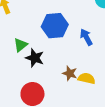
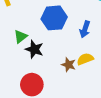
blue arrow: (86, 37) -> (85, 29), turned -133
yellow semicircle: (87, 78) -> (85, 59), moved, turned -35

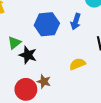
blue arrow: (85, 29) -> (76, 22), moved
brown star: (69, 65) -> (44, 82), moved

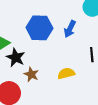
brown star: (44, 82) -> (31, 74), moved

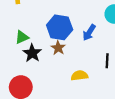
brown star: (31, 74) -> (58, 48), moved

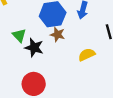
green triangle: (22, 37) -> (19, 35), turned -32

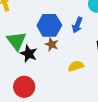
green triangle: (19, 35) -> (17, 41), size x1.5

